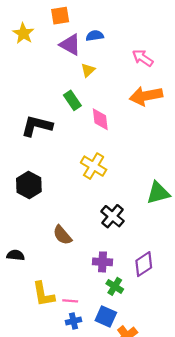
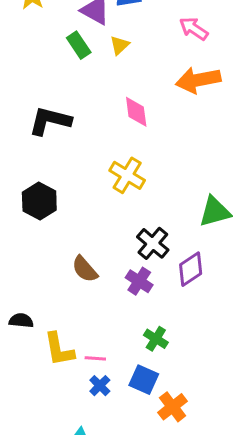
green rectangle: (72, 100) -> (79, 45), moved
black semicircle: (16, 255) -> (21, 321), moved
purple cross: (102, 262) -> (139, 281), moved, turned 30
purple diamond: (144, 264) -> (191, 269), moved
blue cross: (74, 321) -> (100, 386), turned -32

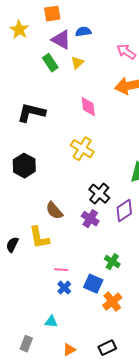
black semicircle: (21, 321) -> (12, 245), turned -70
green cross: (156, 339) -> (112, 262), moved
yellow L-shape: (59, 349) -> (39, 238), moved

